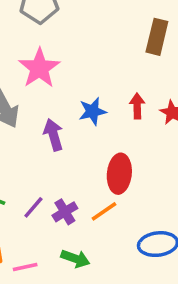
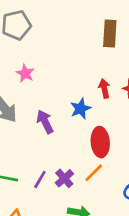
pink star: (39, 68) -> (25, 73), size x0.6
blue star: (92, 111) -> (81, 109), moved

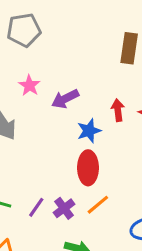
purple arrow: (45, 122) -> (65, 99), moved, turned -95
red ellipse: (100, 142) -> (88, 168), moved

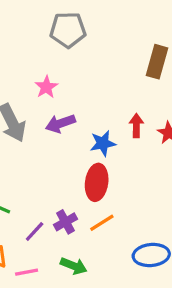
gray pentagon: (24, 30) -> (68, 30), moved
purple arrow: (65, 99) -> (60, 123), moved
purple line: (36, 207) -> (35, 232), moved

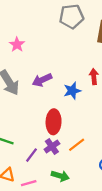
gray pentagon: (68, 30) -> (71, 16), moved
pink star: (46, 87) -> (17, 45), moved
red ellipse: (97, 182) -> (54, 122), moved

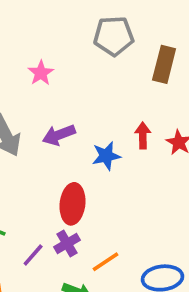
pink star: (17, 45) -> (41, 73), moved
orange line: (77, 145) -> (106, 262), moved

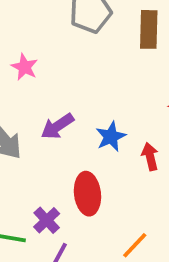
red arrow: (143, 135) -> (150, 156), moved
purple cross: (67, 244) -> (47, 220), moved

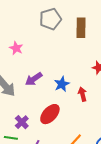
red ellipse: (87, 194) -> (50, 114), turned 50
purple cross: (47, 220) -> (22, 122), moved

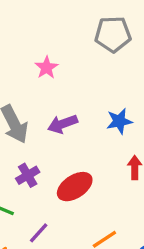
blue star: (62, 84) -> (119, 121), moved
purple cross: (22, 122) -> (28, 175), moved

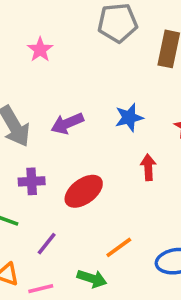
pink star: (47, 68) -> (40, 50), moved
purple cross: (28, 175) -> (32, 181), turned 30

